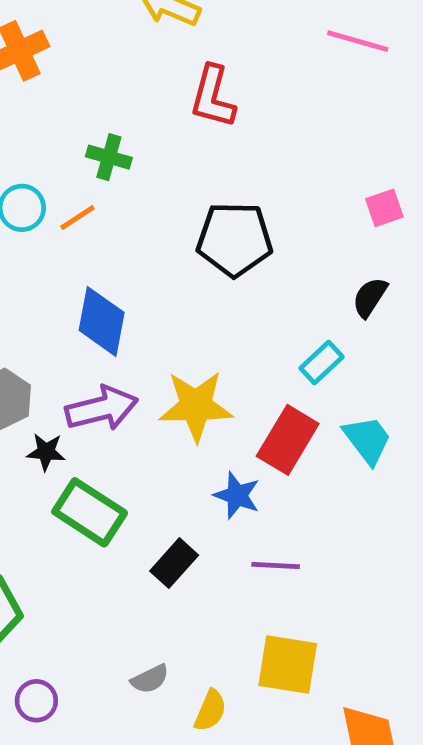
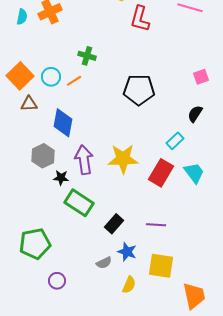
red L-shape: (213, 97) -> (140, 19), moved
blue diamond: (102, 321) -> (63, 123), moved
purple arrow: (102, 408) -> (84, 160), turned -84
blue star: (237, 495) -> (127, 252), moved
gray semicircle: (150, 679) -> (104, 263), moved

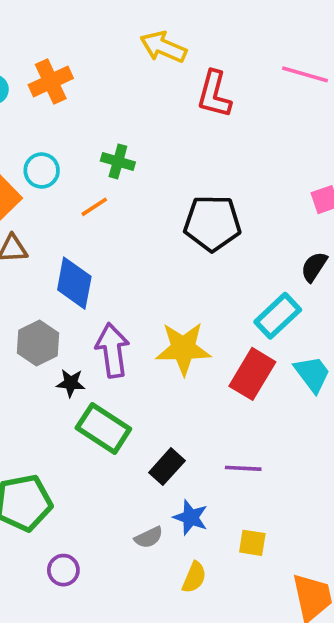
cyan circle: (51, 77) -> (42, 171), moved
cyan rectangle: (175, 141) -> (278, 316), size x1.4
yellow square: (161, 266) -> (252, 543), size x0.6

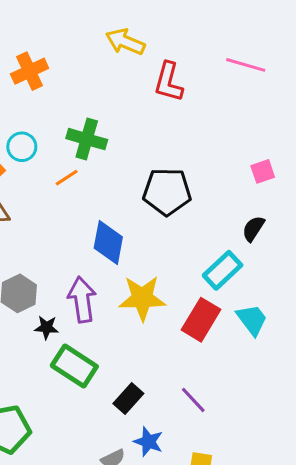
green cross: (118, 161) -> (87, 139), size x1.4
blue diamond: (74, 283) -> (108, 243), moved
purple line: (243, 468) -> (193, 400), turned 44

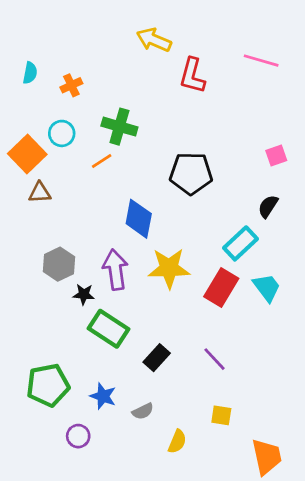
orange cross: (30, 71) -> (71, 85), moved, size x0.7
blue star: (148, 442) -> (103, 396), moved

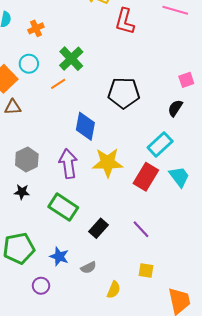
green cross: (119, 127) -> (71, 59), turned 30
black semicircle: (268, 206) -> (175, 108), moved
black star: (84, 294) -> (22, 192), moved

